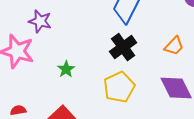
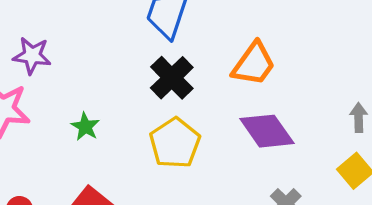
orange trapezoid: (174, 46) -> (254, 64), size x1.4

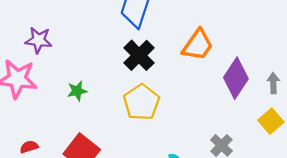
green star: (85, 127) -> (77, 91), turned 30
purple diamond: (267, 131) -> (236, 78), moved, turned 69

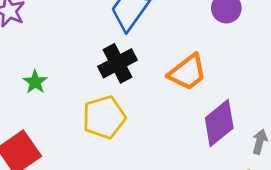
green star: (77, 91) -> (35, 82), turned 30

